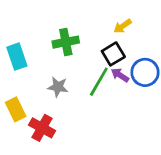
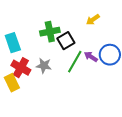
black square: (113, 54) -> (66, 41), moved
red cross: (42, 128) -> (21, 68), moved

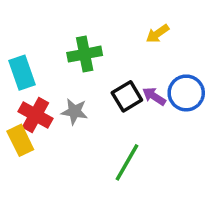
black square: (66, 41) -> (127, 96), moved
green line: (75, 62) -> (127, 162), moved

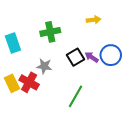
yellow arrow: (157, 34) -> (94, 20), turned -152
red cross: (36, 115) -> (29, 82), moved

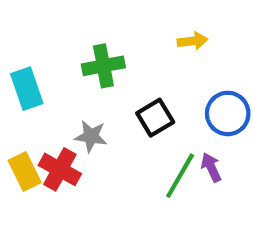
purple arrow: (92, 57) -> (211, 167), moved, turned 32
green line: (75, 96) -> (180, 176), moved

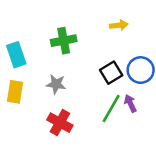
black square: (155, 118) -> (111, 73), moved
red cross: (60, 169) -> (60, 123), moved
yellow rectangle: (25, 171) -> (15, 92), moved, turned 35

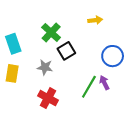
green cross: (64, 41) -> (51, 32), turned -36
black square: (111, 73) -> (66, 51), moved

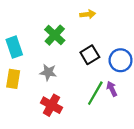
yellow arrow: (95, 20) -> (88, 14), moved
black square: (66, 51) -> (90, 55), moved

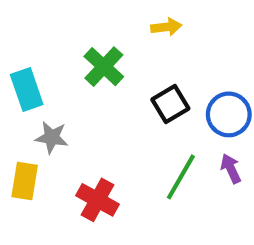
gray star: (48, 72) -> (52, 137), moved
yellow rectangle: (13, 79) -> (25, 181), moved
purple arrow: (112, 89) -> (231, 169), moved

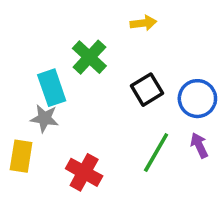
cyan rectangle: (27, 89) -> (52, 88), moved

